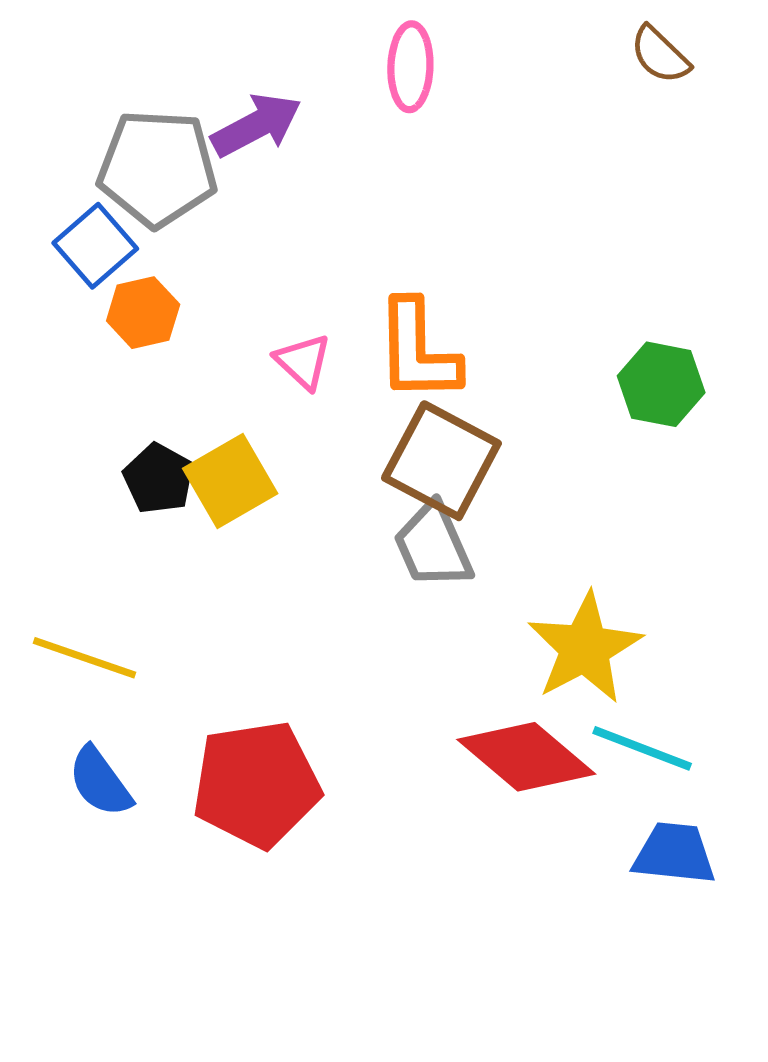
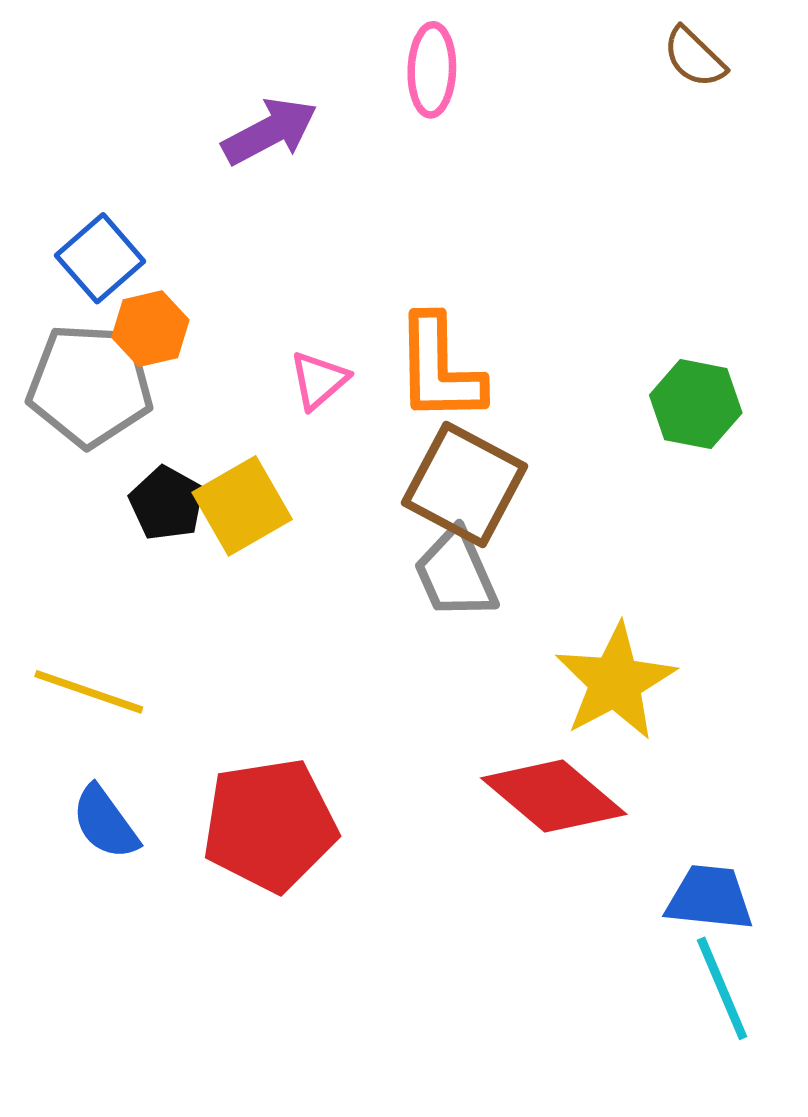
gray pentagon: (157, 168) -> (90, 385), moved
pink triangle: (303, 362) -> (319, 380), turned 36
cyan line: (642, 748) -> (722, 988), moved, turned 46

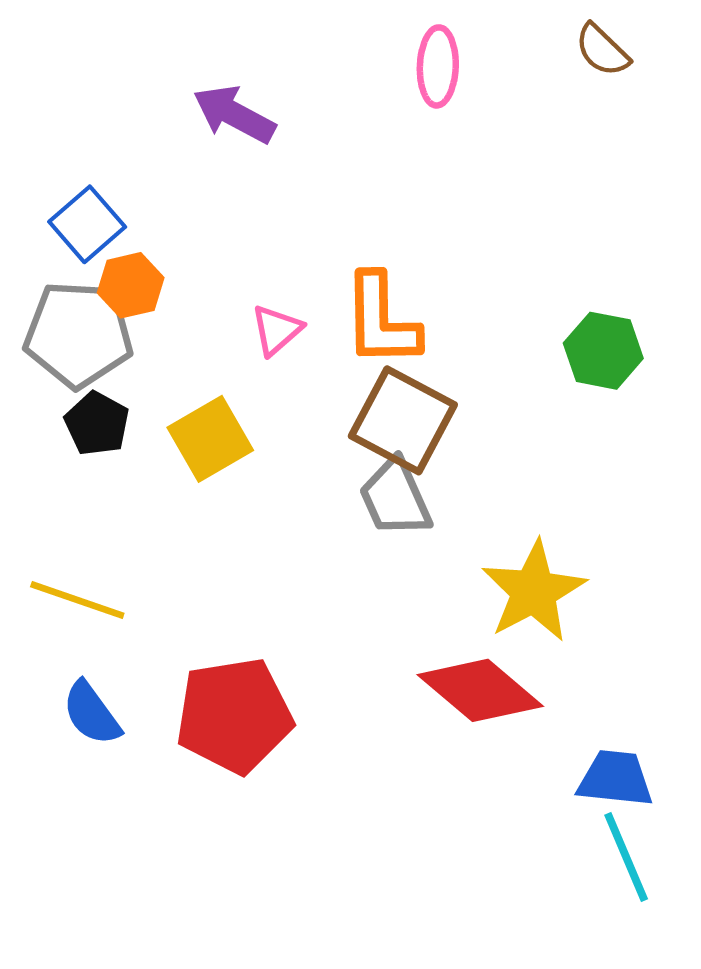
pink ellipse: (432, 70) -> (438, 66), moved
purple arrow: (270, 131) -> (234, 114), turned -124
black pentagon: (167, 503) -> (97, 424), moved

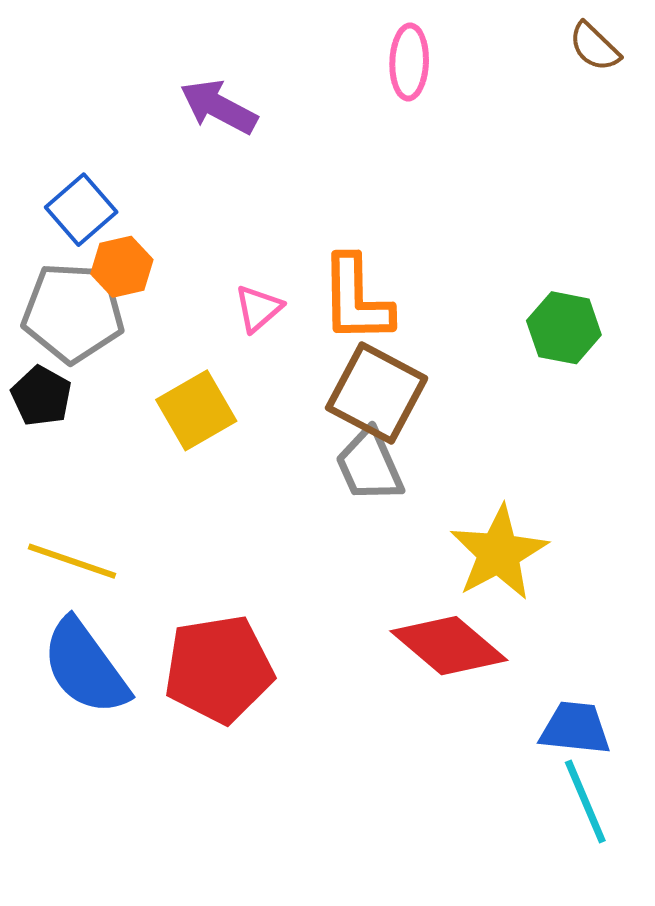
brown semicircle: (602, 50) -> (594, 47), moved
black pentagon: (97, 424) -> (41, 396), moved
blue semicircle: (91, 713) -> (85, 667), size x1.6

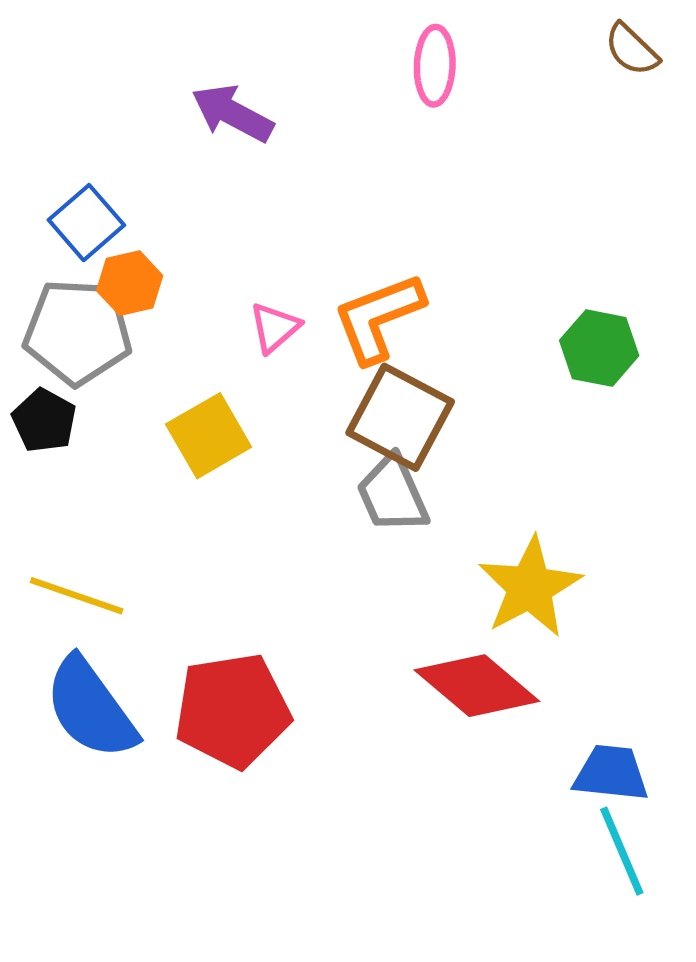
orange L-shape: (356, 299) -> (378, 318), turned 70

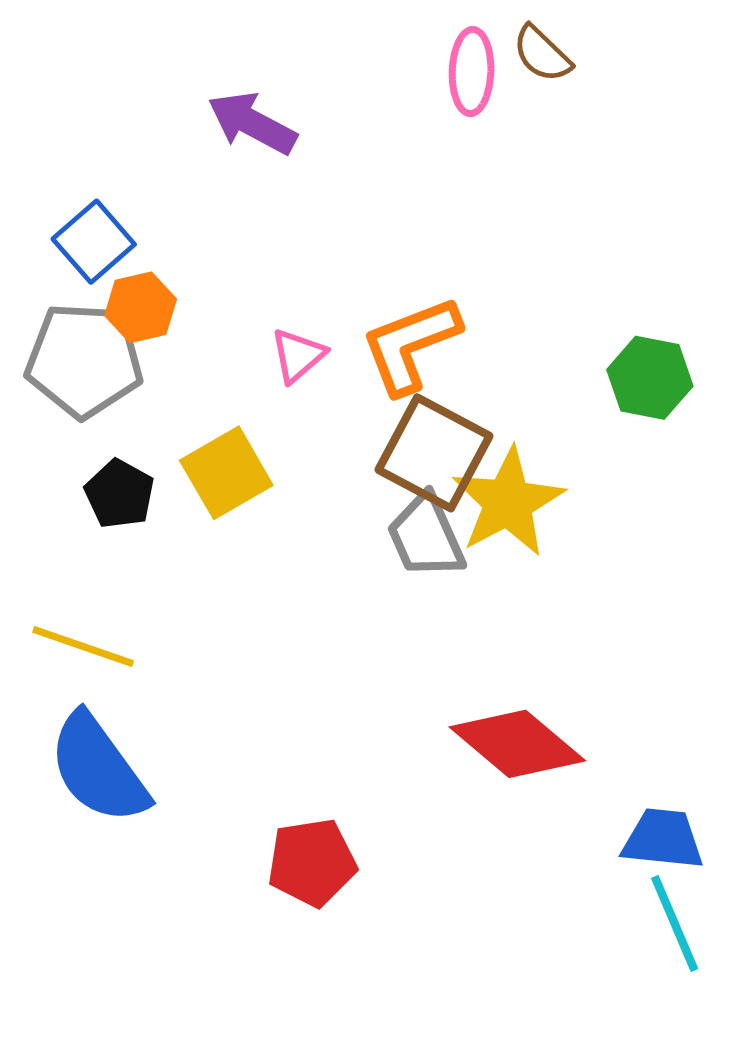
brown semicircle: (632, 49) -> (542, 54), moved
black pentagon: (44, 421) -> (119, 494), moved
yellow star: (530, 587) -> (508, 502), moved
red pentagon: (232, 710) -> (312, 862), moved, size x0.7

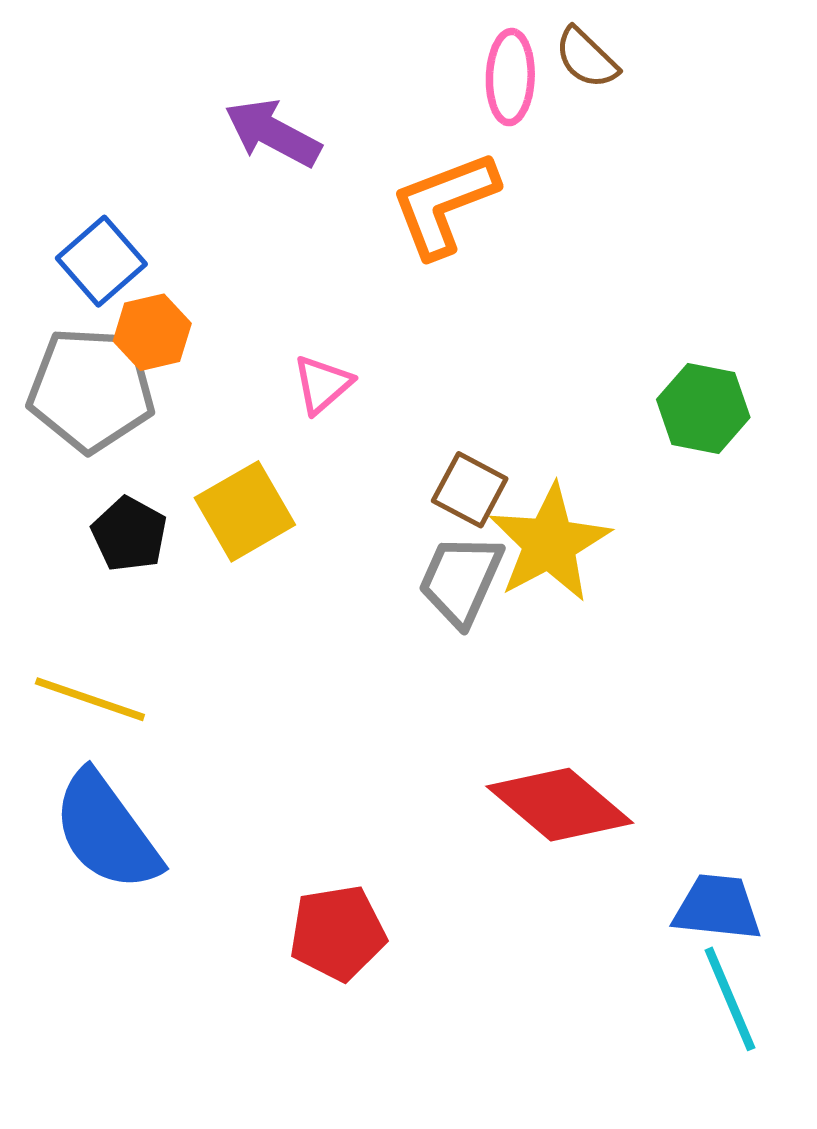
orange L-shape: (411, 345) -> (444, 204), moved
brown square: (434, 453) -> (470, 490), size x0.6
gray trapezoid: (426, 536) -> (461, 580), turned 48

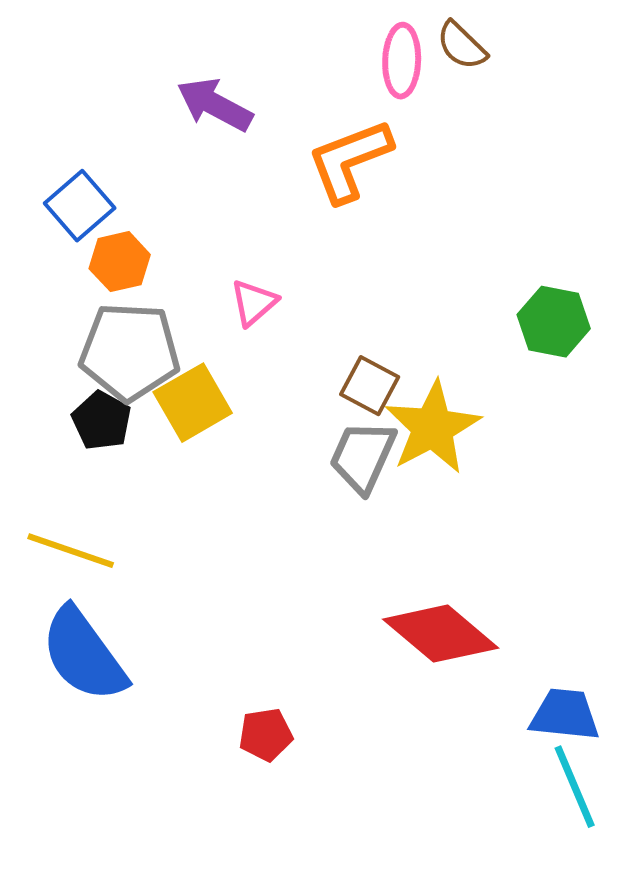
gray pentagon: (91, 389) -> (130, 352), moved
red pentagon: (338, 933) -> (266, 735), size x0.7

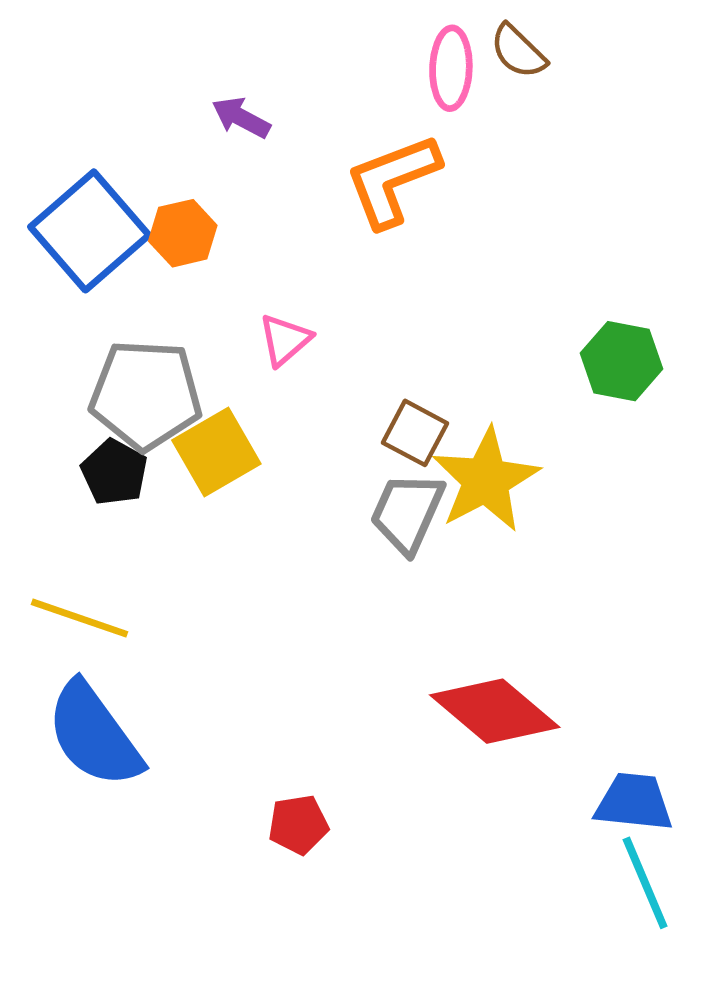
purple arrow: (215, 105) -> (241, 118), size x0.7
blue square: (80, 206) -> (90, 231), size x1.5
orange hexagon: (120, 262) -> (183, 233), moved

